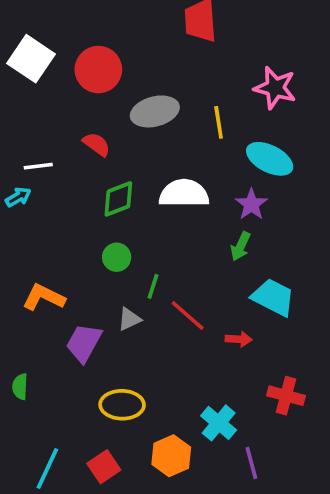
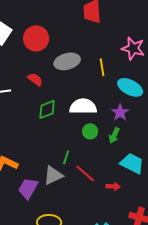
green circle: (117, 257) -> (90, 131), moved
gray triangle: (129, 319) -> (53, 175), size x1.5

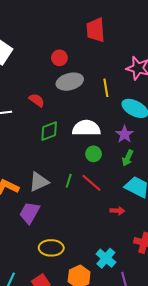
red circle: (36, 38) -> (59, 58), moved, size x0.6
green arrow: (114, 135) -> (128, 158), moved
red line: (85, 173) -> (91, 183), moved
gray triangle: (53, 175) -> (39, 182), moved

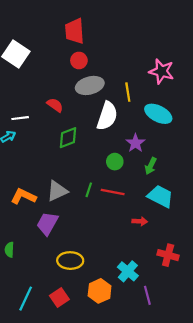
red trapezoid: (96, 30) -> (75, 31), moved
white semicircle: (86, 128) -> (107, 116), moved, turned 108
purple star: (125, 134) -> (135, 143), moved
red line: (91, 183) -> (113, 192), turned -30

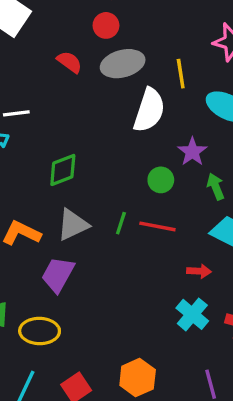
red semicircle: (55, 105) -> (69, 62), moved
green diamond: (68, 138) -> (63, 170), moved
green arrow: (151, 166) -> (216, 187), turned 133
yellow ellipse: (70, 261) -> (40, 331), moved
cyan cross: (128, 271) -> (192, 314), moved

